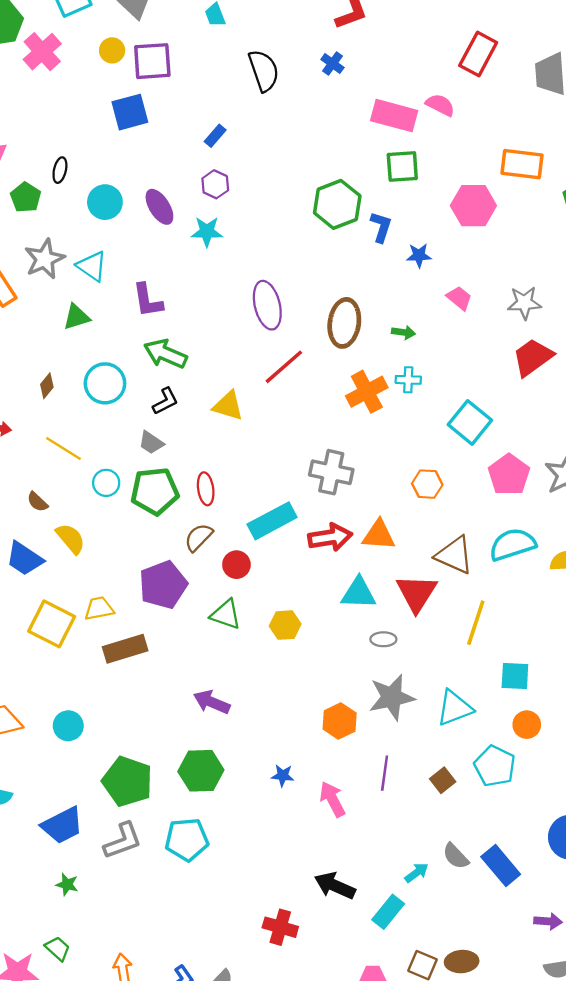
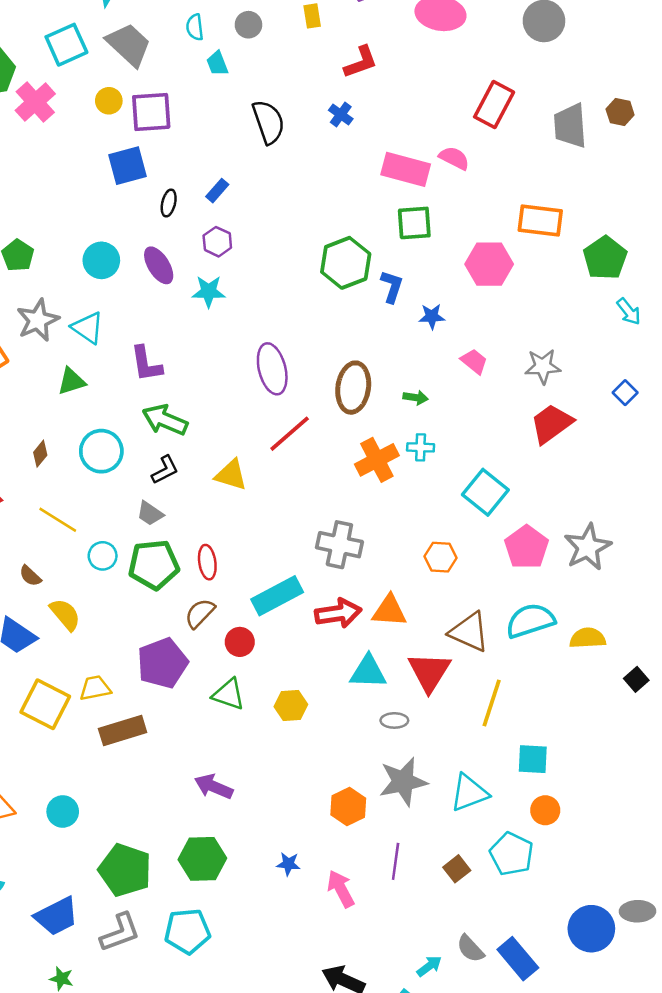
black ellipse: (60, 170) -> (169, 203), moved

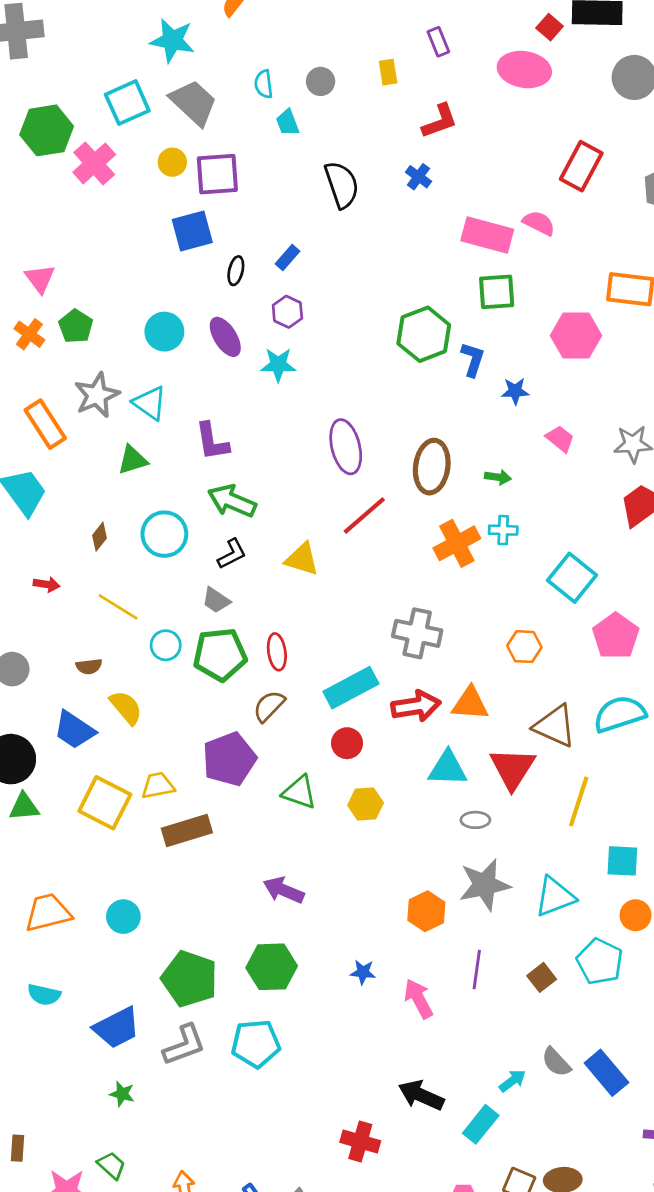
brown semicircle: (30, 576) -> (89, 666), turned -50
red circle: (240, 642) -> (347, 743), moved

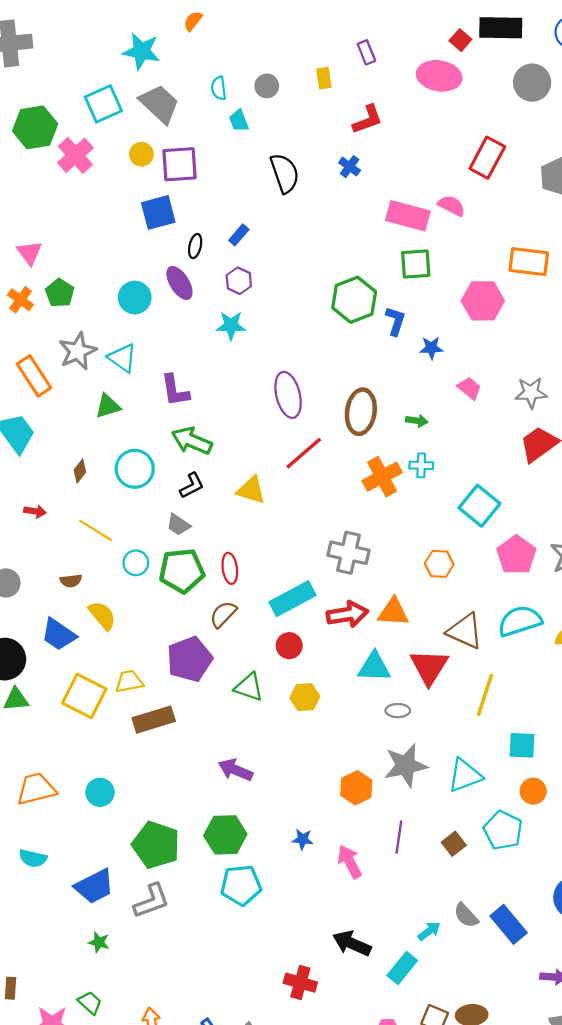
purple ellipse: (225, 337) -> (179, 283), moved
cyan pentagon: (256, 1044) -> (241, 885), moved

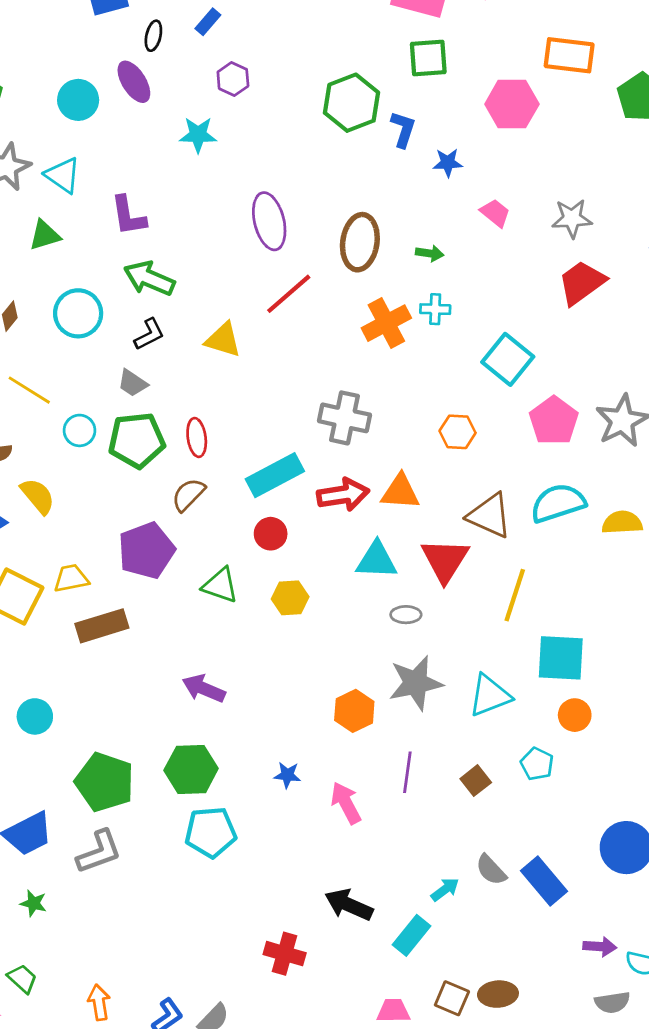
purple hexagon: (239, 281) -> (233, 79), moved
cyan square: (522, 745) -> (561, 658), size x1.4
cyan pentagon: (503, 830) -> (537, 764), size x0.7

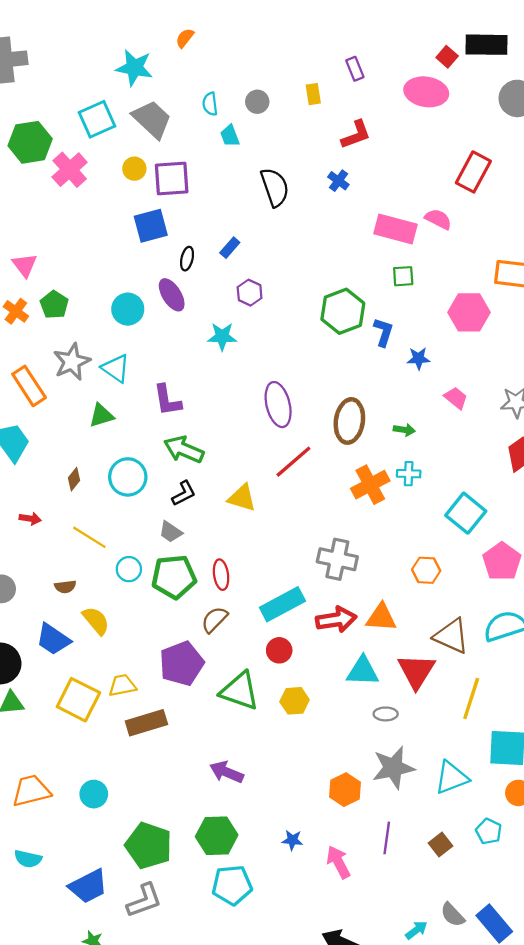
green square: (428, 58) -> (403, 276), size x0.7
green triangle: (220, 585) -> (240, 691), size x1.4

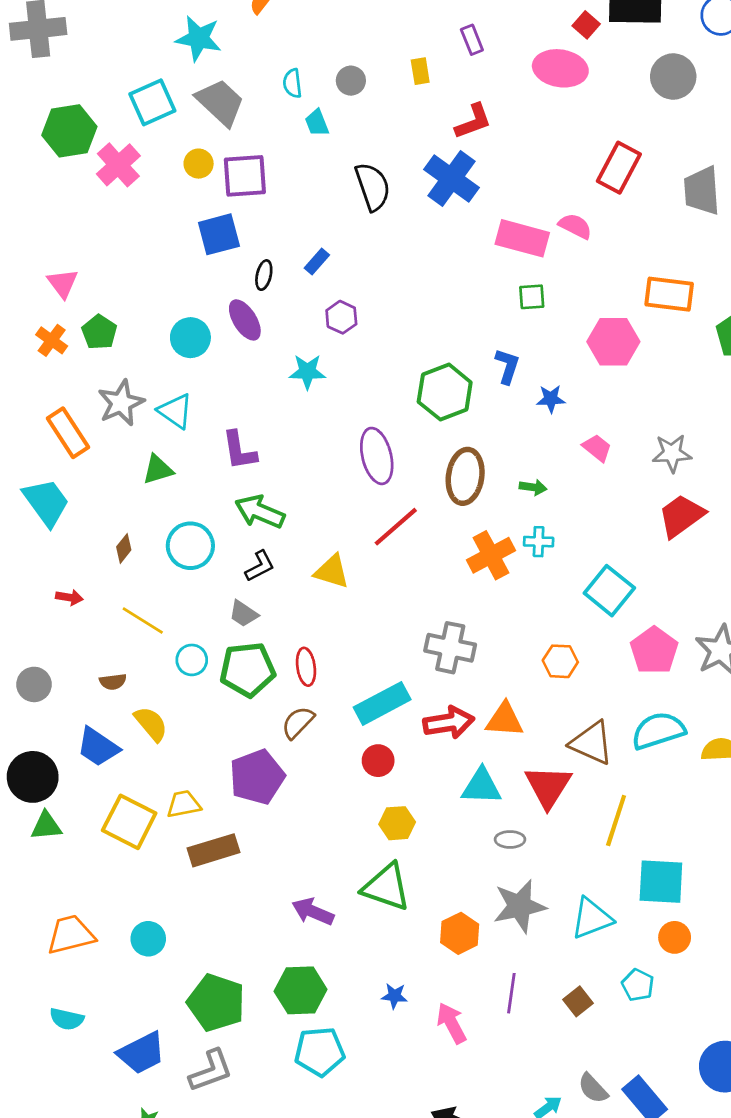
blue cross: (338, 181) -> (452, 179), size x2.0
green hexagon: (343, 311) -> (445, 392), moved
green triangle: (240, 691) -> (386, 887), moved

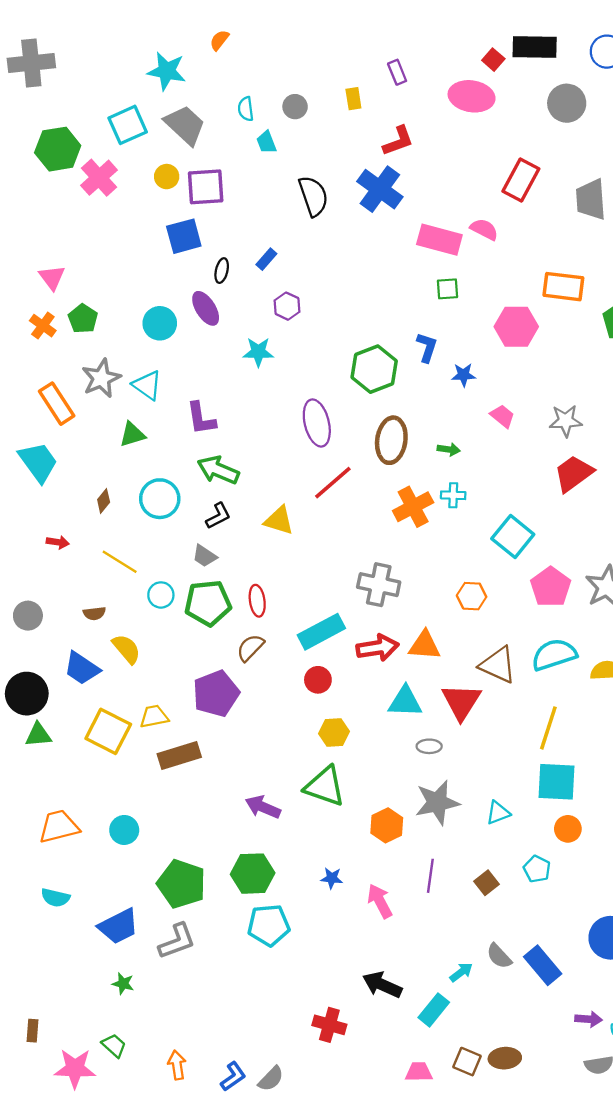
yellow line: (616, 820) -> (548, 728), moved
cyan triangle: (592, 918) -> (498, 813), size x0.7

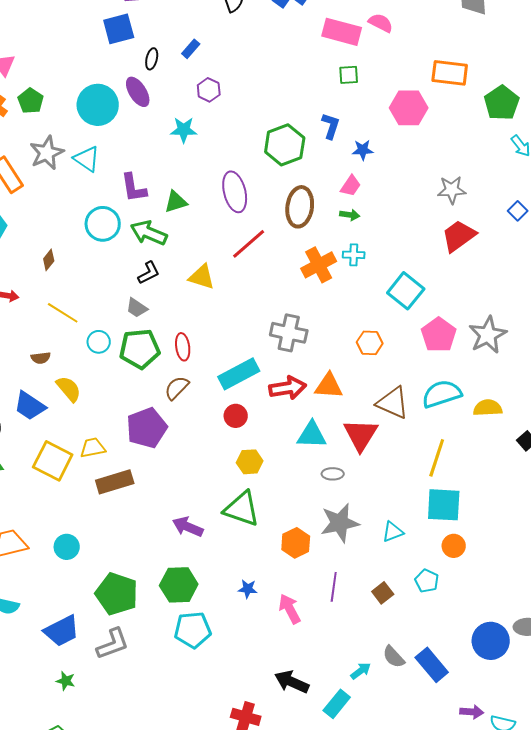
cyan circle: (160, 323) -> (98, 105), size x1.4
pink trapezoid: (503, 416) -> (351, 186), moved, turned 85
green triangle: (132, 434) -> (176, 202), moved
cyan circle: (160, 499) -> (103, 224), moved

